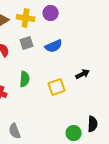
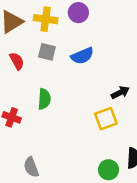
gray square: (27, 43) -> (47, 52), turned 32
yellow square: (57, 87) -> (106, 119), moved

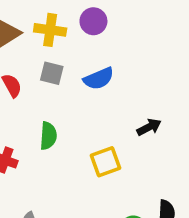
yellow square: (106, 119) -> (106, 162), moved

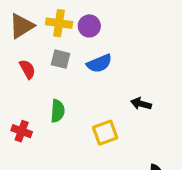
purple circle: (93, 21) -> (89, 26), moved
black arrow: (149, 127) -> (141, 104), turned -138

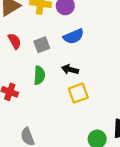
gray square: (60, 59) -> (42, 45), moved, turned -35
black arrow: (141, 104) -> (70, 69), moved

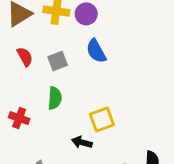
blue semicircle: (74, 36) -> (96, 51), turned 84
black arrow: (70, 69) -> (82, 142), moved

